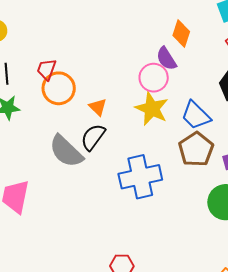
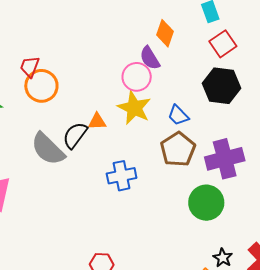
orange triangle: (98, 107) -> (97, 121), moved, turned -48
blue trapezoid: (196, 115) -> (178, 115), size x0.7
blue cross: (140, 177) -> (122, 176), size x0.7

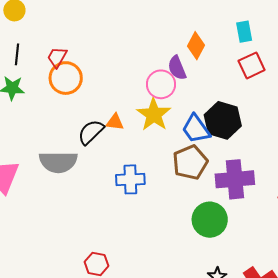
black hexagon: (221, 86) -> (223, 120), moved
blue trapezoid: (178, 115) -> (196, 129), size x1.4
gray semicircle: (48, 149) -> (58, 162), moved, turned -54

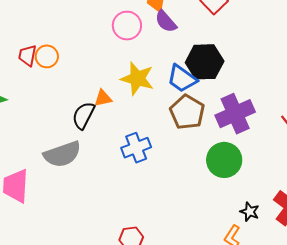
purple semicircle: (177, 68) -> (166, 21), moved
orange circle: (66, 78) -> (47, 56), moved, size x0.7
pink circle: (161, 84) -> (127, 26), moved

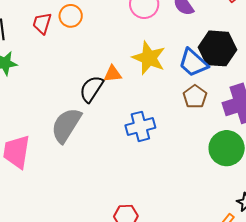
orange circle: (47, 56) -> (71, 16), moved
brown pentagon: (187, 112) -> (195, 97), size x0.7
gray semicircle: (62, 154) -> (66, 125), turned 135

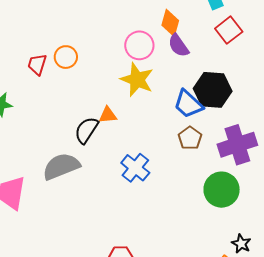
yellow star: (149, 58) -> (137, 80), moved
gray semicircle: (66, 125) -> (61, 166), turned 36
blue cross: (140, 126) -> (135, 168), turned -36

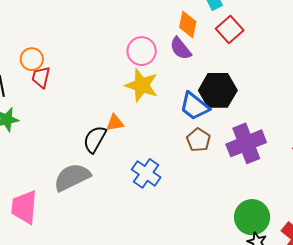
orange diamond: (170, 23) -> (188, 24), moved
orange circle: (66, 57) -> (32, 59), moved
green circle: (222, 190) -> (252, 217), moved

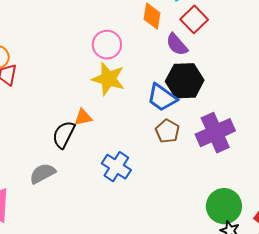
purple semicircle: (181, 48) -> (177, 45), moved
gray semicircle: (72, 177) -> (43, 173), size x0.7

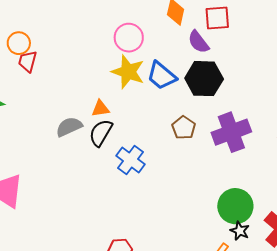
red square: (194, 19) -> (217, 18), turned 36
blue trapezoid: (162, 98) -> (162, 76), moved
black semicircle: (64, 135) -> (101, 133), moved
gray semicircle: (43, 173) -> (69, 127), moved

